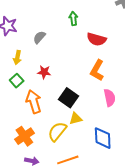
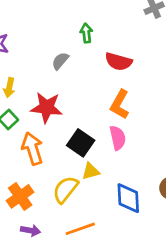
gray semicircle: (39, 37) -> (60, 61), moved
red star: (44, 72) -> (47, 108), size x1.6
pink semicircle: (110, 98) -> (118, 138), moved

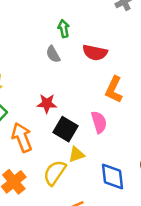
gray semicircle: (60, 61) -> (53, 54), moved, turned -66
orange L-shape: (120, 104) -> (114, 90), moved
red star: (47, 108) -> (47, 104), moved, size x0.7

